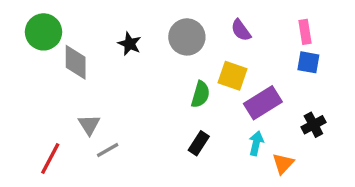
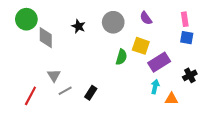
black rectangle: (199, 143) -> (91, 93), moved
orange triangle: (283, 164) -> (171, 99), turned 48

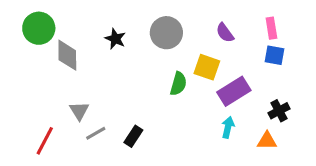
purple semicircle: (146, 18) -> (225, 33), moved
orange triangle: (171, 99) -> (267, 141), moved

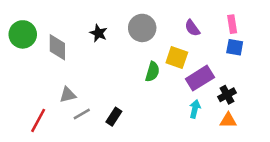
green circle: (39, 28) -> (23, 34), moved
gray triangle: (79, 111) -> (68, 95), turned 48
black cross: (279, 111) -> (227, 95), moved

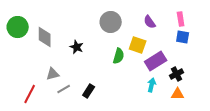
black star: (98, 33) -> (77, 47), moved

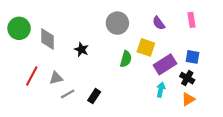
blue square: (183, 37) -> (192, 57), moved
black cross: (177, 74) -> (187, 78), turned -32
red line: (30, 94) -> (32, 76), moved
orange triangle: (178, 94) -> (188, 99), turned -32

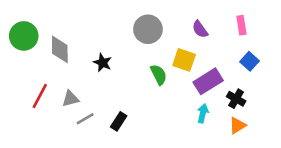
blue square: (192, 57) -> (249, 61), moved, turned 32
green semicircle: (126, 59) -> (159, 75), turned -42

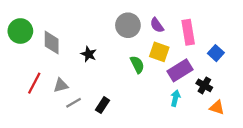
pink rectangle: (241, 25) -> (188, 32), moved, size x1.5
purple semicircle: (200, 29) -> (157, 25), moved
orange triangle: (237, 125) -> (217, 107), moved, turned 49

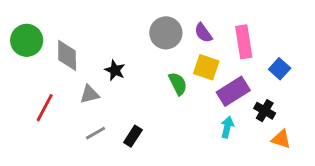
gray triangle: (61, 85) -> (90, 94), moved

